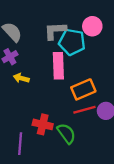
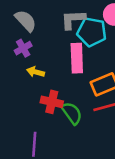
red cross: (43, 124) -> (52, 102), moved
green semicircle: (66, 133) -> (72, 113), moved

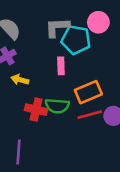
pink rectangle: (77, 58) -> (61, 66), size x0.6
green semicircle: (72, 113) -> (57, 106), moved, turned 130

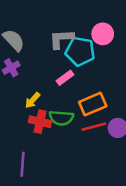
pink rectangle: (61, 66) -> (65, 78), turned 56
yellow arrow: (20, 80) -> (32, 100), moved, turned -63

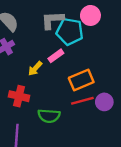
yellow arrow: (32, 100) -> (35, 68), moved
green semicircle: (61, 118) -> (49, 116), moved
red cross: (40, 122) -> (19, 96), moved

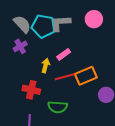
cyan pentagon: (70, 32) -> (43, 26), moved
yellow arrow: (35, 68) -> (45, 66), turned 152
red line: (82, 101) -> (65, 77), moved

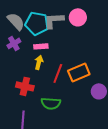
pink circle: (94, 19) -> (78, 17), moved
pink rectangle: (64, 54) -> (41, 46), moved, turned 32
red line: (65, 77) -> (58, 73), turned -54

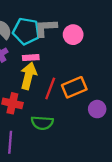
pink circle: (78, 17) -> (73, 35), moved
yellow arrow: (39, 62) -> (28, 76), size x1.6

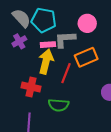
gray L-shape: (46, 28) -> (65, 39), moved
orange rectangle: (74, 87) -> (86, 57), moved

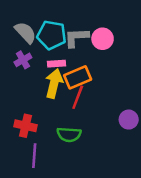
gray L-shape: (65, 39) -> (76, 37), moved
orange rectangle: (86, 57) -> (78, 77), moved
red cross: (31, 87) -> (25, 126), moved

